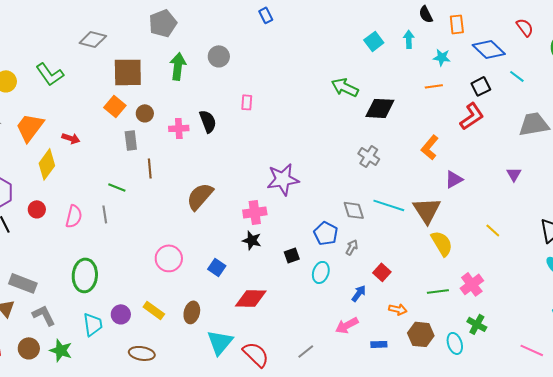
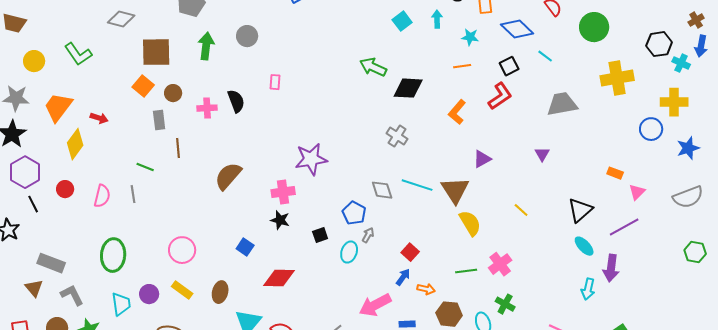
orange L-shape: (430, 147) -> (457, 112), moved
gray arrow: (352, 247) -> (368, 235), moved
pink circle: (169, 258) -> (182, 250), moved
blue arrow: (359, 293) -> (403, 277), moved
pink arrow: (347, 325) -> (375, 305), size x1.4

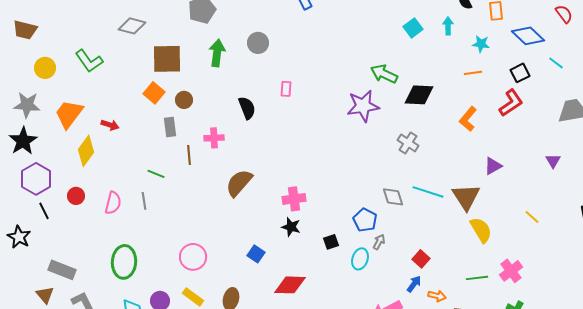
pink cross: (207, 108) -> (214, 138), moved
purple star: (311, 159) -> (363, 106), moved

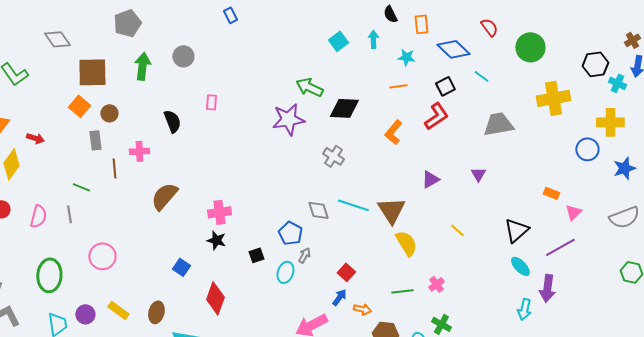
gray diamond: (132, 26) -> (57, 39), turned 40
purple triangle: (493, 166) -> (430, 179), moved
pink circle: (193, 257) -> (102, 256), moved
pink cross: (511, 271) -> (436, 284), size x0.7
red diamond: (290, 285) -> (215, 298), turned -72

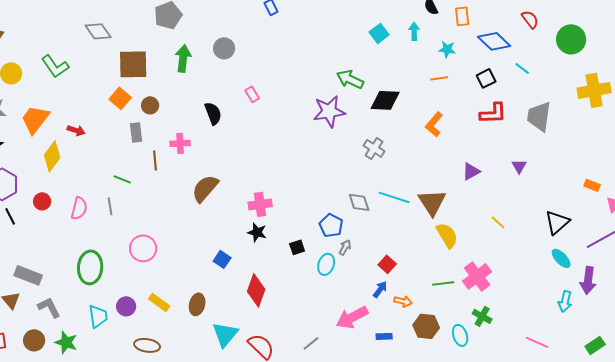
pink rectangle: (211, 102) -> (252, 94), turned -35
red L-shape: (436, 116) -> (493, 113), moved, turned 32
gray trapezoid: (498, 124) -> (539, 116), turned -72
pink cross: (436, 284) -> (477, 276), size x1.8

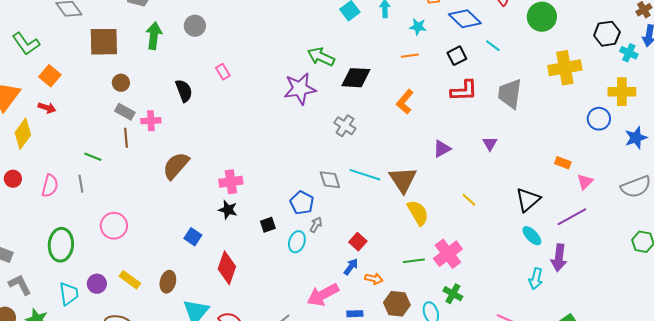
orange square: (120, 98) -> (50, 76), moved
gray rectangle: (136, 132) -> (125, 112), moved, turned -54

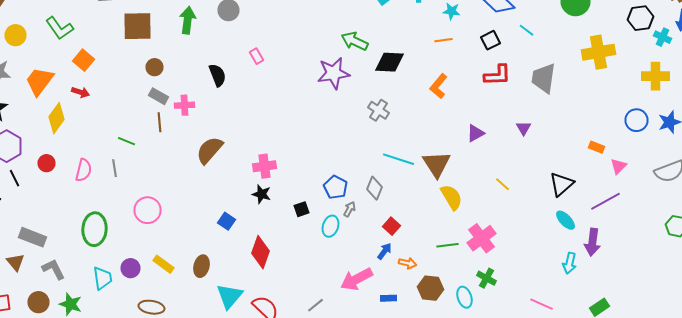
blue circle: (599, 119) -> (636, 120), moved
gray diamond: (330, 180) -> (374, 188), moved, turned 40

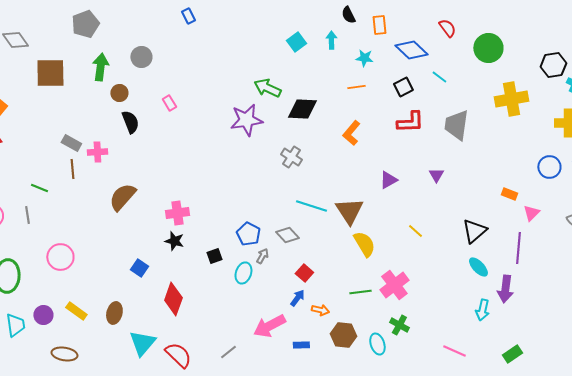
brown circle: (154, 67) -> (119, 93), moved
gray diamond: (374, 188) -> (287, 235), turned -65
purple line: (606, 201) -> (518, 248), turned -56

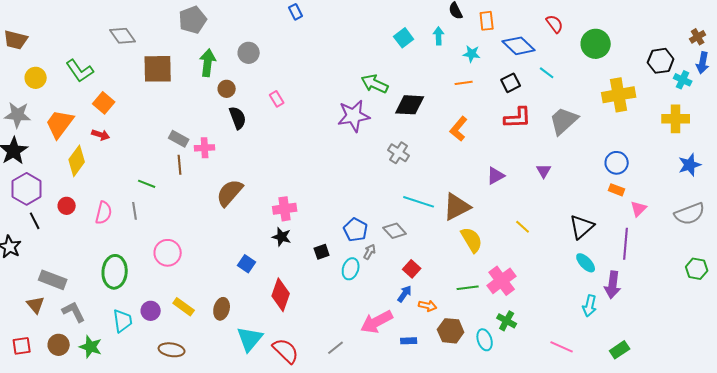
gray trapezoid: (456, 125) -> (564, 121), turned 40
blue circle: (549, 167) -> (617, 163), moved
brown triangle: (349, 211) -> (457, 207), turned 36

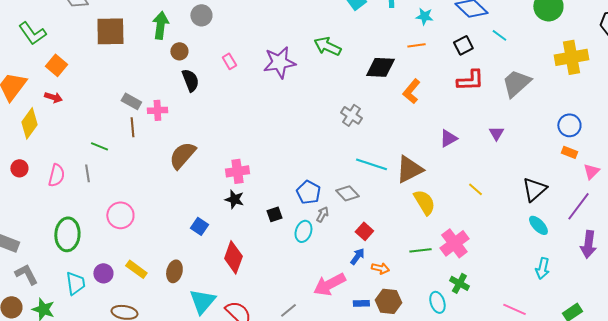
black diamond: (410, 105) -> (380, 67), moved
purple star: (354, 116) -> (279, 62), moved
purple line: (626, 244) -> (578, 206), turned 32
purple arrow: (613, 285) -> (588, 244), moved
brown hexagon: (451, 331) -> (388, 301), moved

